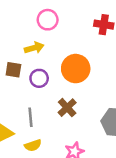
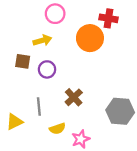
orange circle: (76, 69) -> (90, 38), moved
yellow semicircle: (33, 145) -> (57, 129), moved

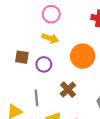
orange circle: (90, 38) -> (83, 56), moved
yellow arrow: (42, 40) -> (50, 38), moved, turned 35

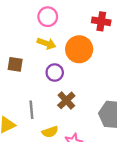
orange circle: (83, 56) -> (79, 49), moved
purple circle: (44, 64) -> (55, 73), moved

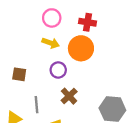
red cross: (101, 21) -> (87, 22), moved
brown square: (15, 64) -> (19, 74), moved

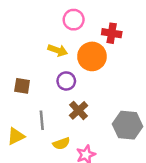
pink circle: (52, 18) -> (74, 20), moved
red cross: (87, 22) -> (112, 33), moved

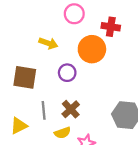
yellow arrow: (58, 50) -> (48, 43), moved
brown square: (22, 86) -> (25, 77), size x1.5
brown cross: (78, 110) -> (71, 109), moved

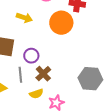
purple circle: (67, 73) -> (31, 56), moved

